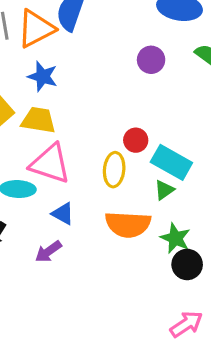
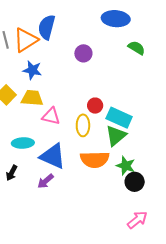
purple circle: (151, 60) -> (83, 53), moved
pink triangle: (50, 164) -> (51, 116), moved, size x0.7
green triangle: (164, 190) -> (116, 136), size x1.6
blue triangle: (63, 214) -> (53, 156), size x1.8

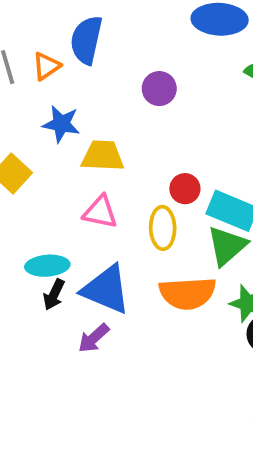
orange triangle: (26, 40) -> (46, 66), size x0.6
yellow trapezoid: (32, 98) -> (103, 156), moved
black arrow: (12, 173) -> (54, 295), moved

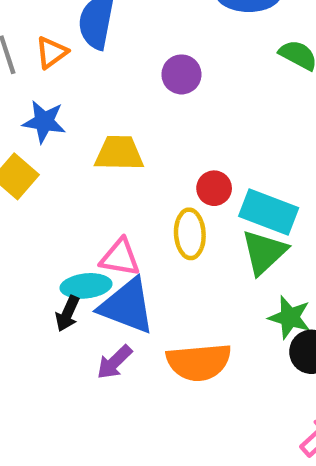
blue star: (61, 124) -> (44, 122), moved
pink triangle: (100, 212) -> (120, 257), moved
cyan ellipse: (47, 266) -> (86, 286), moved
orange semicircle: (187, 293) -> (199, 362), moved

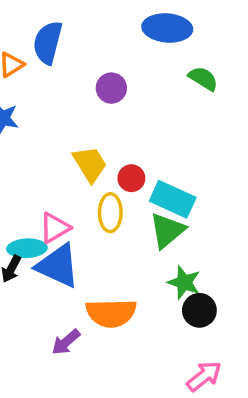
yellow trapezoid: (119, 153) -> (90, 164), moved, turned 54
pink triangle: (120, 257) -> (55, 228), turned -44
purple arrow: (114, 362) -> (66, 342), moved

